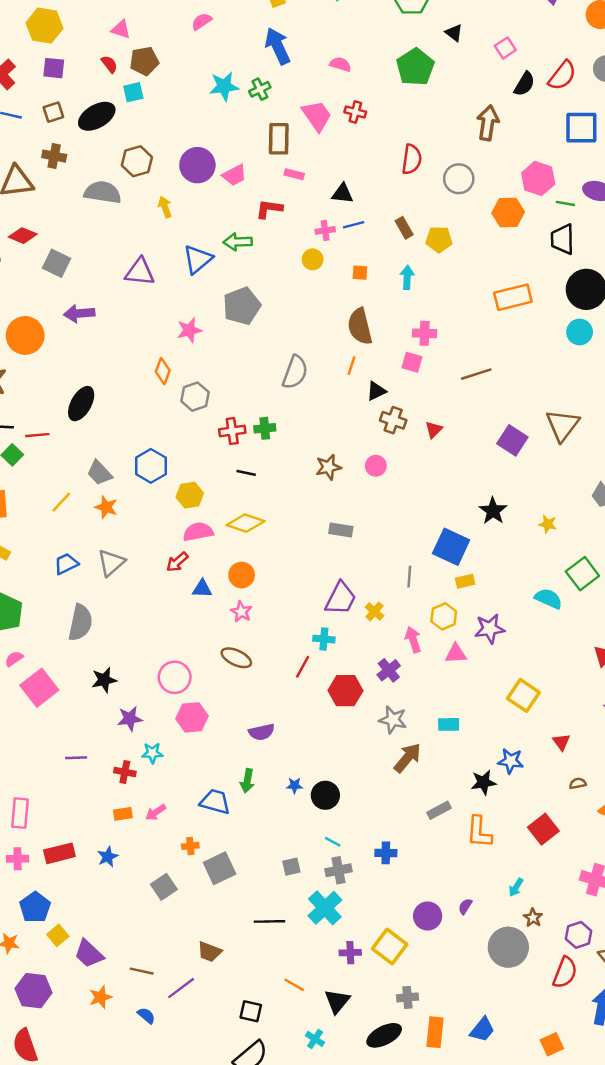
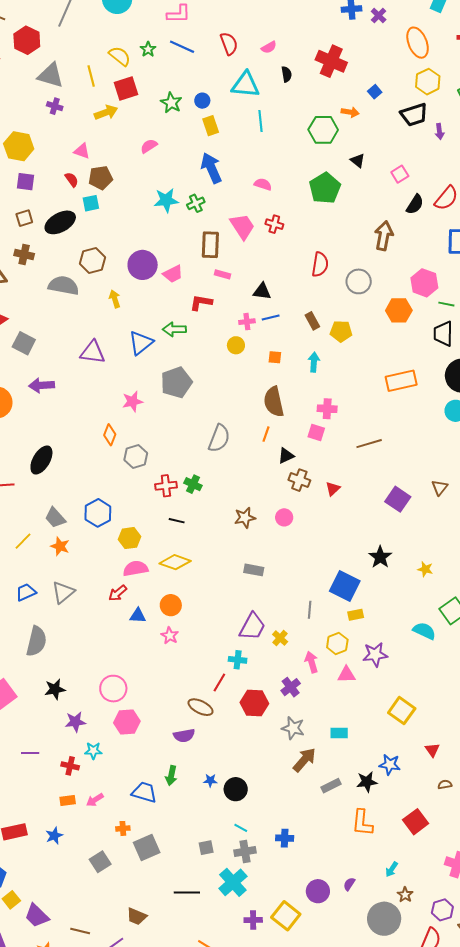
brown triangle: (563, 425) -> (440, 488), size x0.6
green cross: (265, 428) -> (193, 484), turned 30
brown ellipse: (236, 658) -> (201, 707), moved
gray rectangle: (439, 810) -> (331, 786), moved

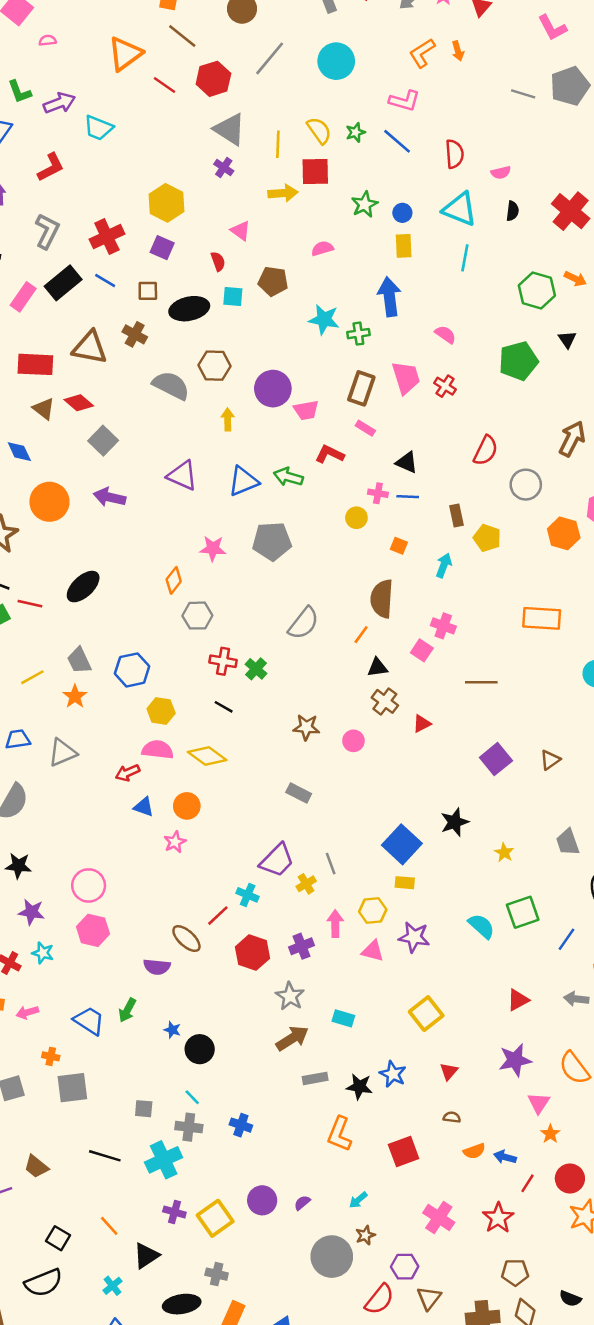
brown pentagon: (101, 178) -> (273, 281), moved
gray line: (310, 610) -> (331, 864), moved, turned -42

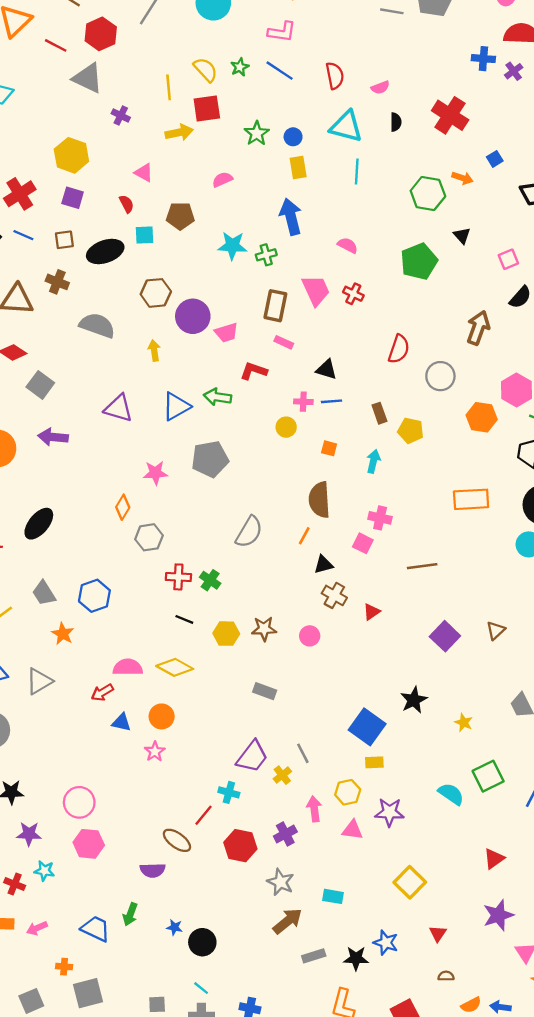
gray triangle: (230, 129) -> (88, 78), moved
brown hexagon: (215, 366) -> (156, 293), moved
orange star: (75, 696) -> (63, 634), moved
yellow hexagon: (161, 711) -> (226, 634), moved

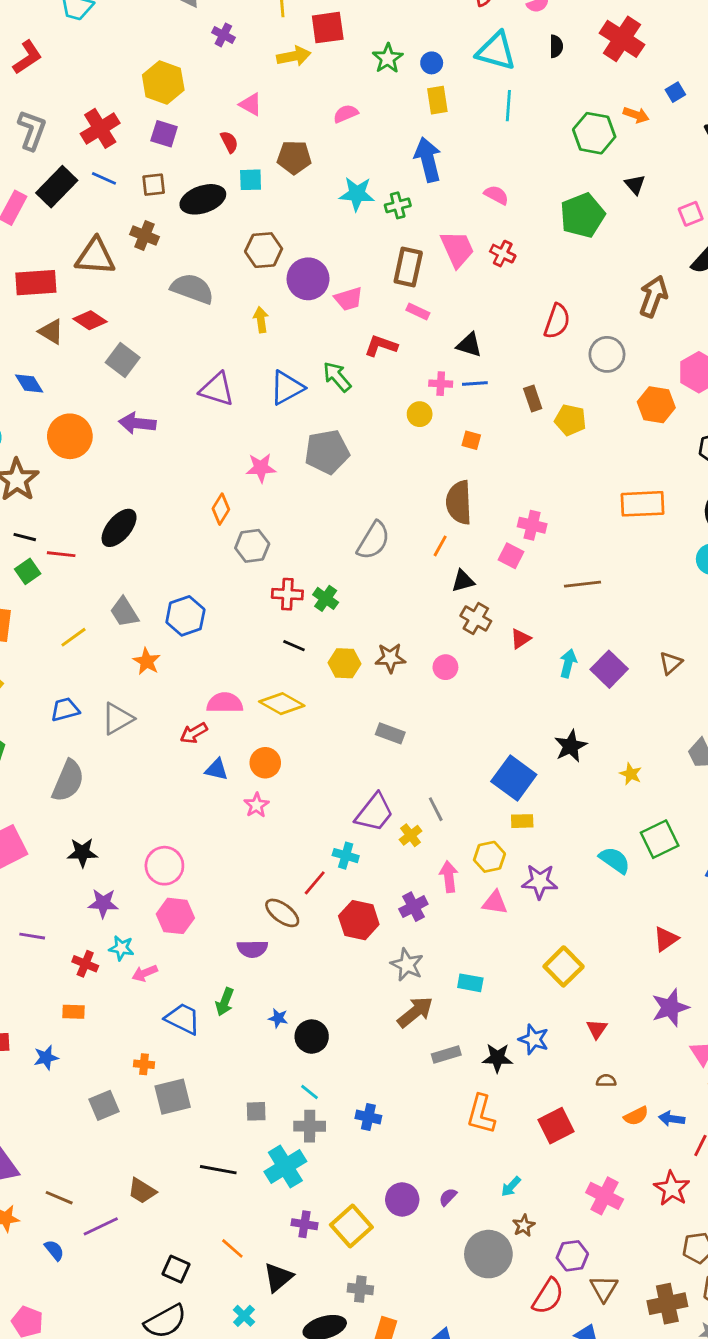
green arrow: (218, 397) -> (337, 377), turned 40
cyan arrow: (373, 461) -> (568, 663), moved
pink arrow: (37, 928) -> (145, 973), moved

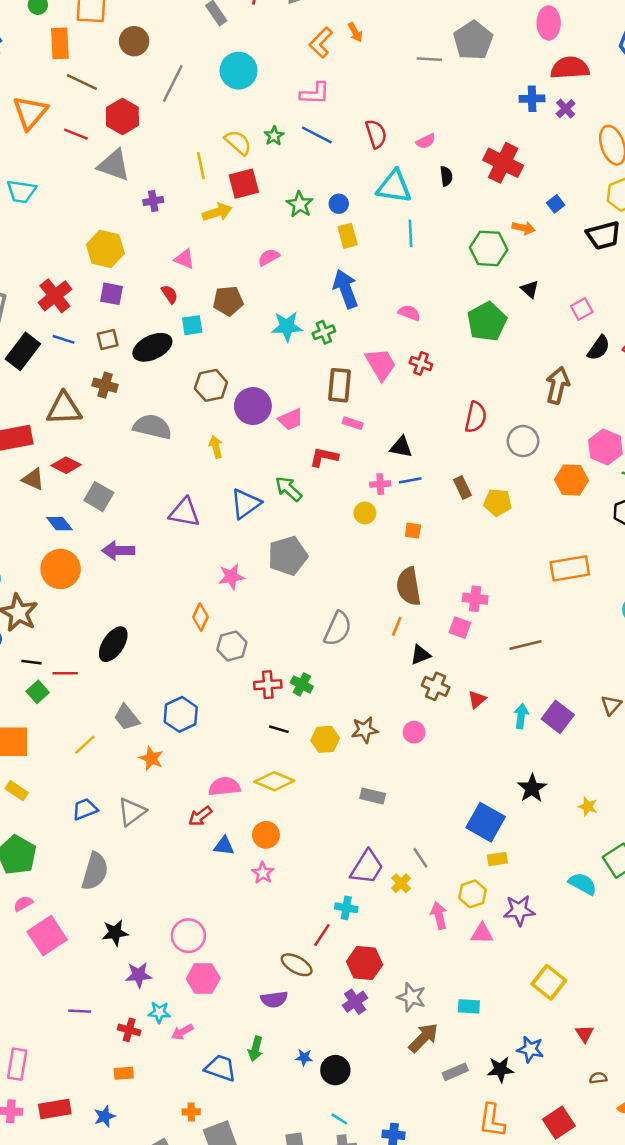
purple cross: (223, 35) -> (153, 201), turned -30
blue diamond: (29, 383) -> (59, 524), moved
purple cross: (413, 907) -> (355, 1002), moved

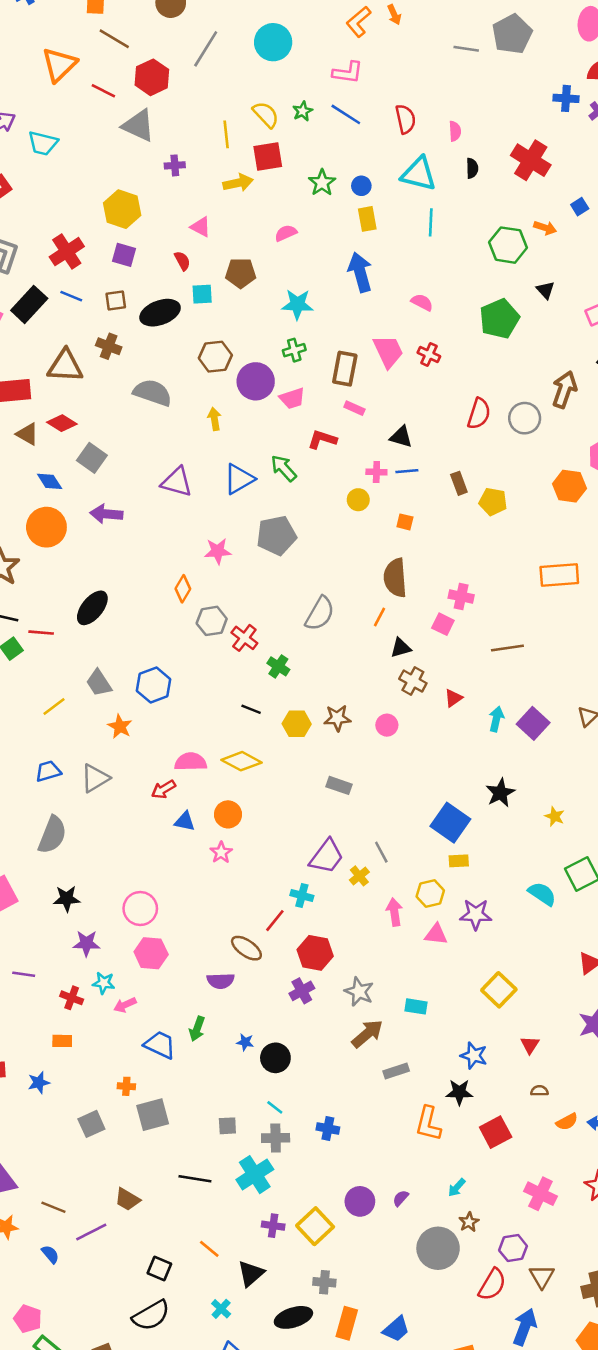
pink semicircle: (426, 141) -> (455, 131), turned -72
green cross: (324, 332) -> (294, 350), moved
gray circle: (523, 441) -> (525, 418), moved
red cross: (268, 685) -> (244, 638), moved, turned 36
black star: (500, 1069) -> (459, 1092), moved

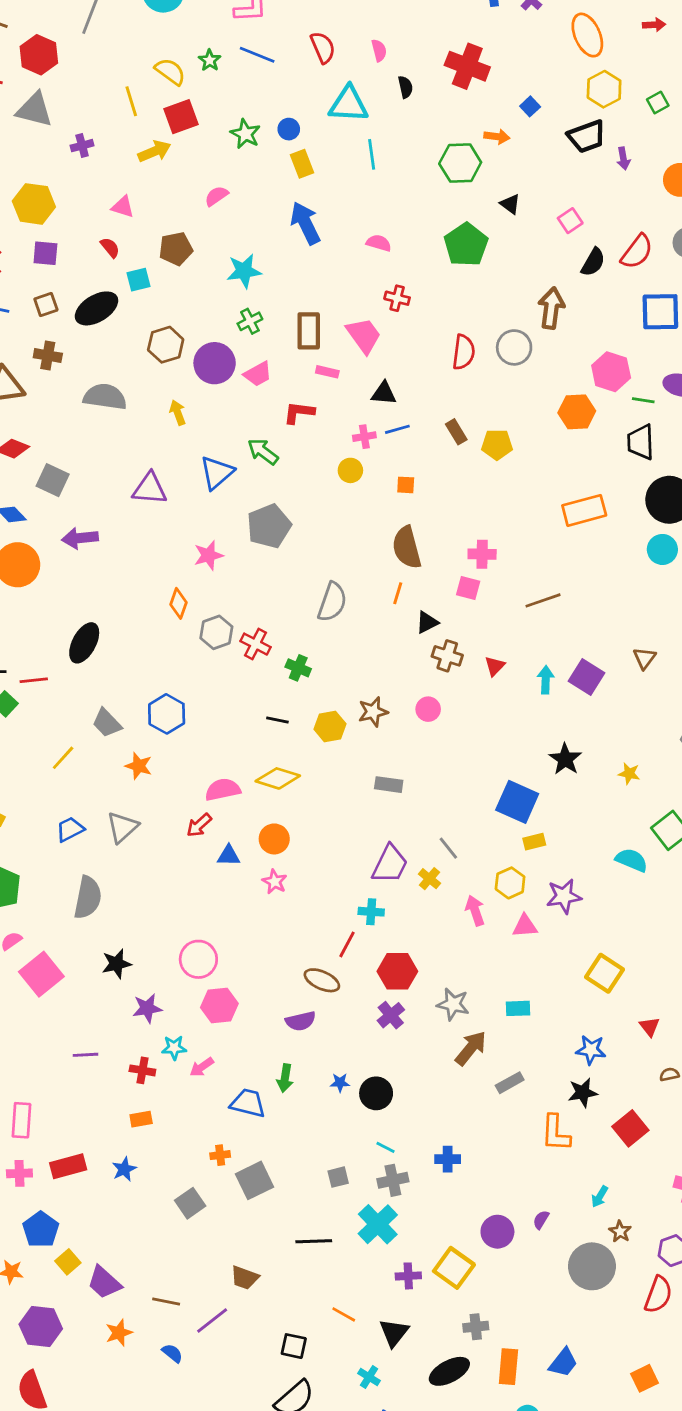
pink trapezoid: (388, 351) -> (364, 335), moved

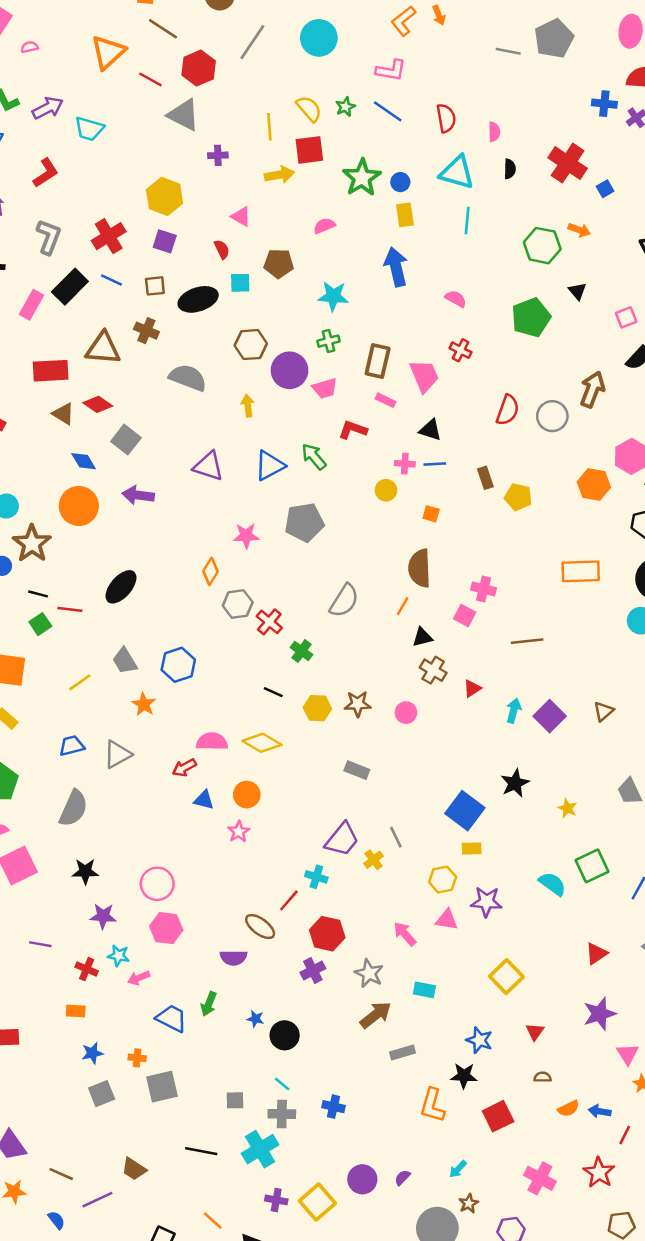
blue square: (530, 106) -> (605, 189), moved
green star: (245, 134) -> (362, 178), size x1.4
pink arrow: (475, 910) -> (405, 934), moved, turned -35
blue star: (124, 1169) -> (92, 1053), moved

